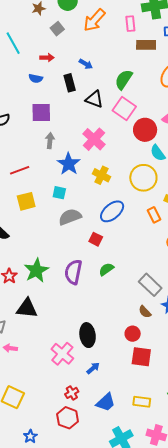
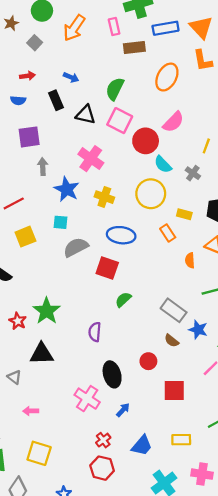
blue ellipse: (112, 211) -> (121, 235), turned 55
red square: (96, 239) -> (107, 268), size x1.5
purple semicircle: (73, 272) -> (95, 332), moved, size x0.7
red circle: (133, 334) -> (148, 361), moved
pink arrow: (10, 348) -> (31, 411), moved

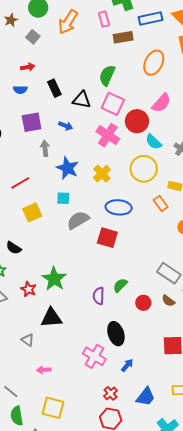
blue arrow: (71, 77) -> (66, 126), moved
pink cross: (91, 159) -> (108, 135), moved
yellow cross: (104, 197) -> (102, 174), turned 30
green semicircle: (123, 300) -> (120, 285), moved
red circle: (148, 361) -> (143, 303), moved

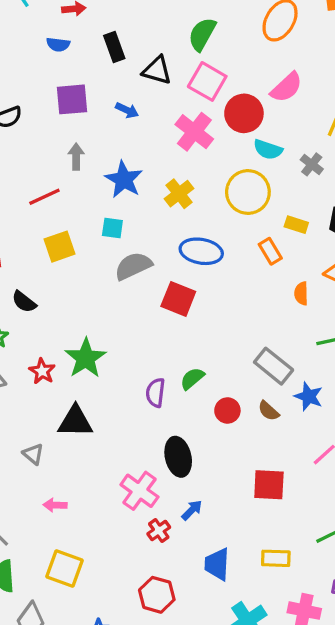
cyan semicircle: (154, 142) -> (268, 149), turned -30
gray arrow: (45, 148) -> (76, 157), moved
red cross: (110, 393) -> (159, 531), moved
blue trapezoid: (146, 397) -> (217, 564), turned 140

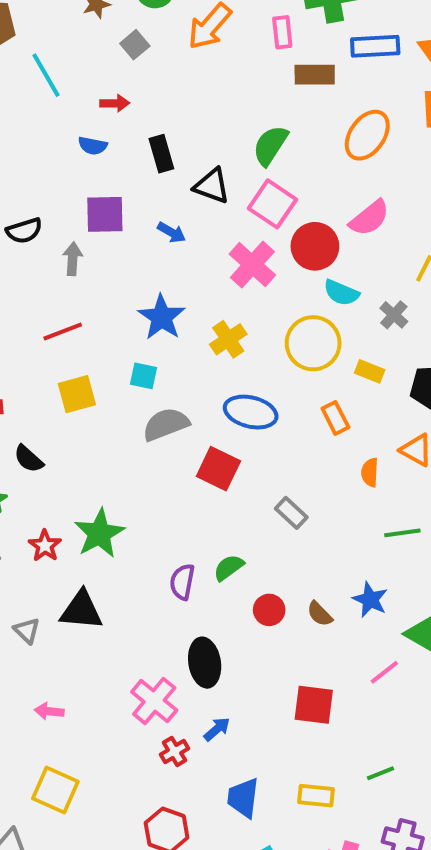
gray arrow: (76, 157) -> (73, 259), moved
yellow rectangle: (296, 225) -> (370, 371), moved
gray rectangle: (274, 366) -> (291, 513), moved, size x0.7
gray triangle: (33, 454) -> (27, 631), moved

